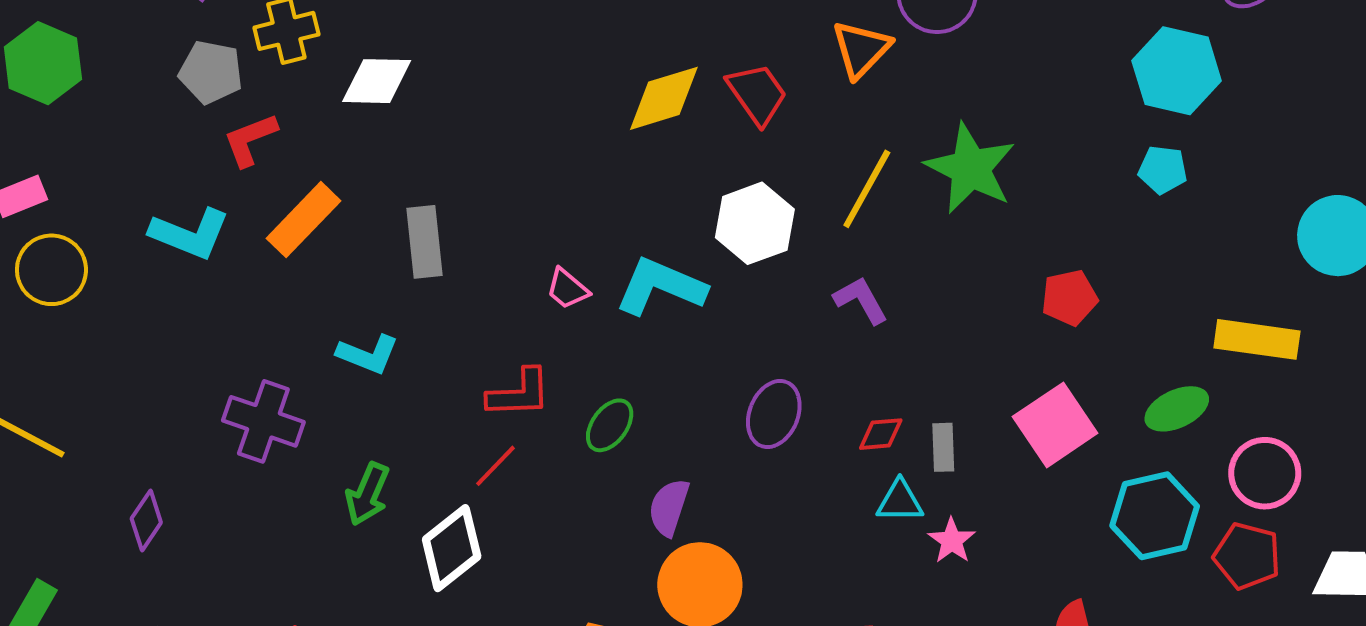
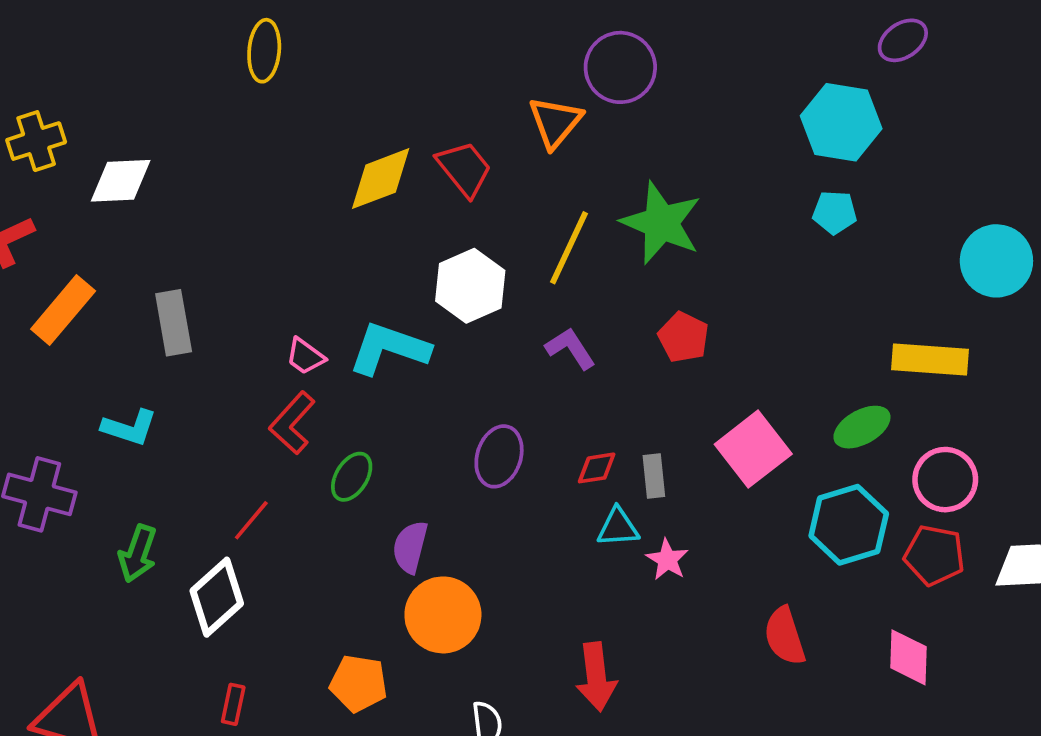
red pentagon: (1069, 298) -> (683, 337), moved, turned -30
red L-shape: (519, 393) -> (292, 423), moved, turned 138

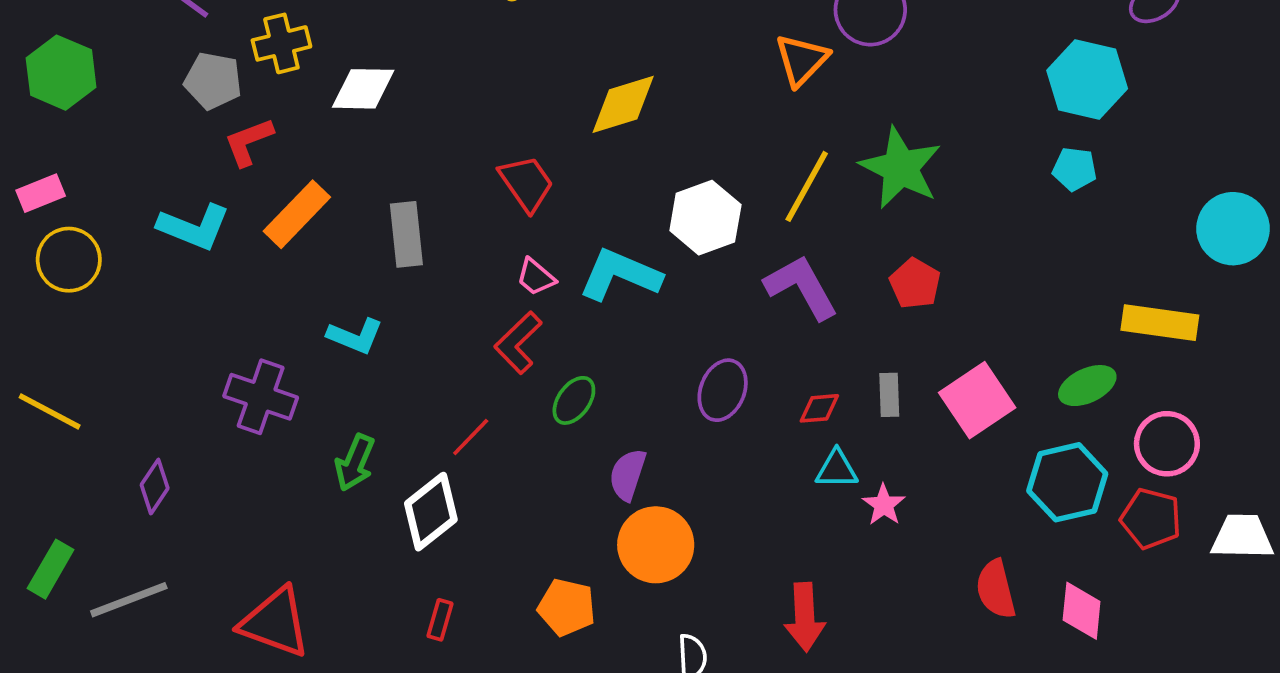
red trapezoid: (464, 169) -> (526, 183), moved
purple L-shape: (570, 348) -> (801, 287), size x1.5
gray rectangle: (654, 476) -> (889, 395), moved
pink diamond: (908, 657) -> (1082, 611), moved

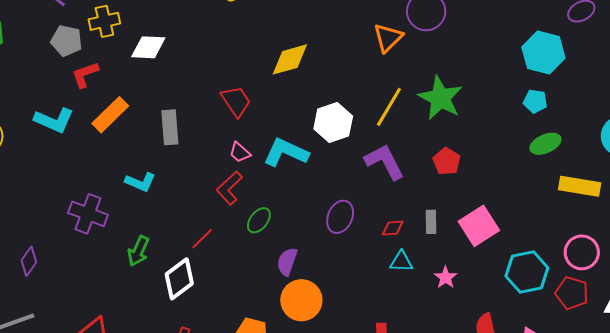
green ellipse: (1087, 386) -> (545, 144), moved
pink star: (884, 505) -> (446, 277), moved

